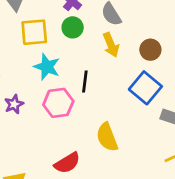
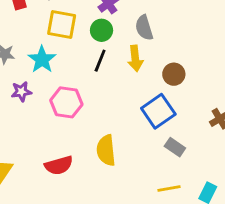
cyan star: (47, 67) -> (42, 60), moved
black line: (85, 82) -> (100, 61), moved

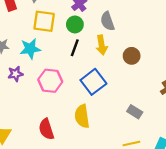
cyan star: (42, 60) -> (30, 49), turned 30
blue square: (158, 111) -> (93, 82), moved
red semicircle: (59, 165) -> (46, 129), turned 90

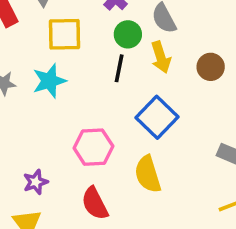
green circle: (75, 24) -> (128, 34), moved
purple star: (15, 74) -> (35, 182), moved
pink hexagon: (50, 81) -> (93, 147), moved

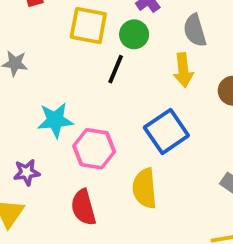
green circle: (128, 34) -> (134, 34), moved
black line: (119, 68) -> (116, 69), moved
cyan star: (49, 81) -> (55, 120), moved

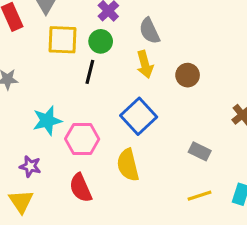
purple star: (27, 172) -> (30, 166), turned 30

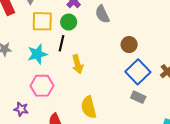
yellow arrow: (145, 64) -> (78, 64), moved
blue square: (139, 116) -> (138, 72), moved
cyan star: (47, 121) -> (37, 54), moved
pink hexagon: (82, 139) -> (42, 86), moved

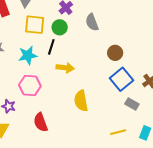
yellow arrow: (78, 64) -> (65, 68), turned -72
gray rectangle: (138, 97) -> (132, 104), moved
yellow semicircle: (89, 107) -> (81, 101), moved

